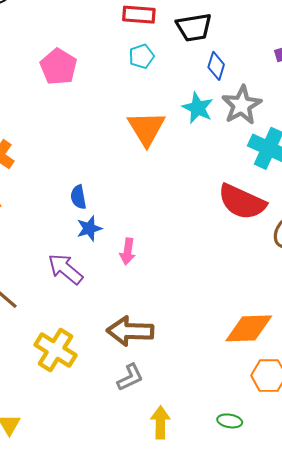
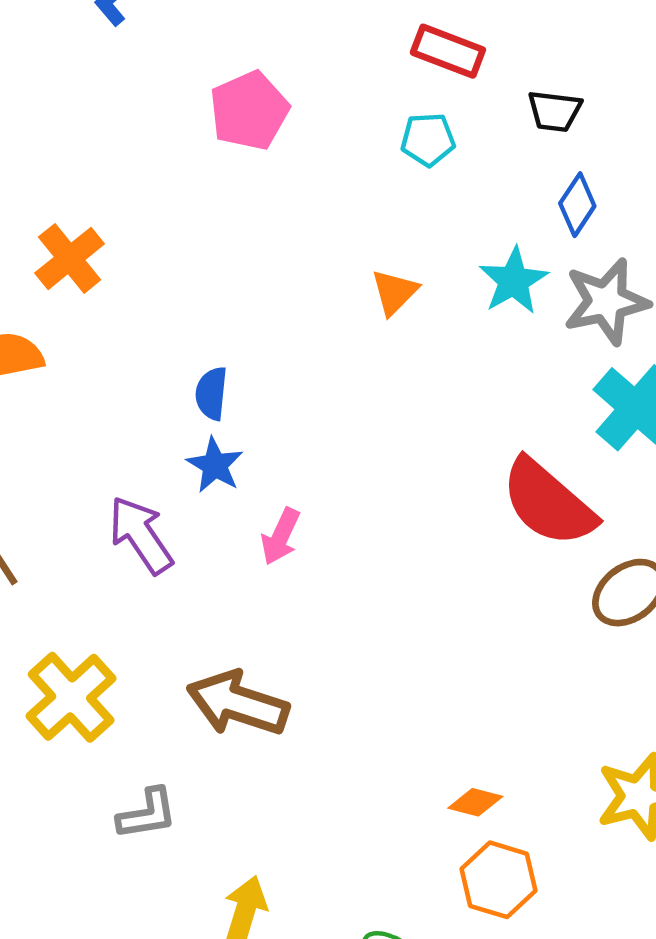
black trapezoid: (194, 27) -> (555, 111), size x0.7
orange triangle: (146, 128) -> (394, 292), size x0.6
blue star: (89, 228) -> (215, 465), turned 30
orange diamond: (249, 328) -> (475, 802), moved, size x0.5
gray L-shape: (130, 377) -> (147, 814), moved

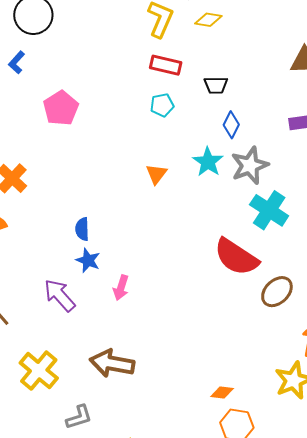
pink pentagon: (249, 111) -> (61, 108), moved

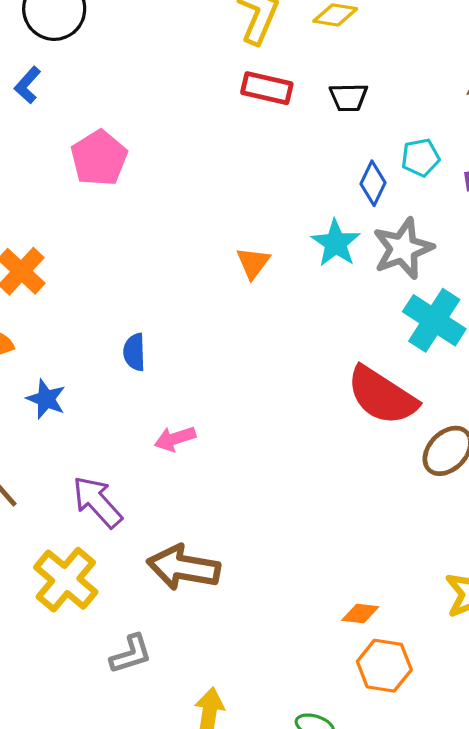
black trapezoid: (216, 85) -> (349, 97), moved
cyan pentagon: (162, 105) -> (420, 158), moved
blue star: (88, 260) -> (46, 399), moved
pink arrow: (121, 288) -> (175, 439), moved, turned 55
purple arrow: (60, 295) -> (97, 502), moved

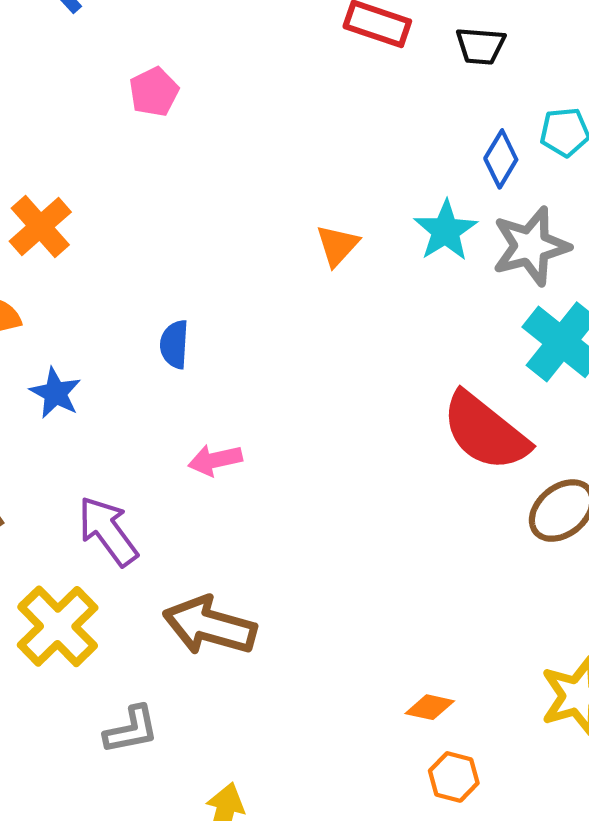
pink pentagon: (99, 158) -> (154, 92), size x0.7
orange hexagon: (384, 666) -> (454, 777), size x0.7

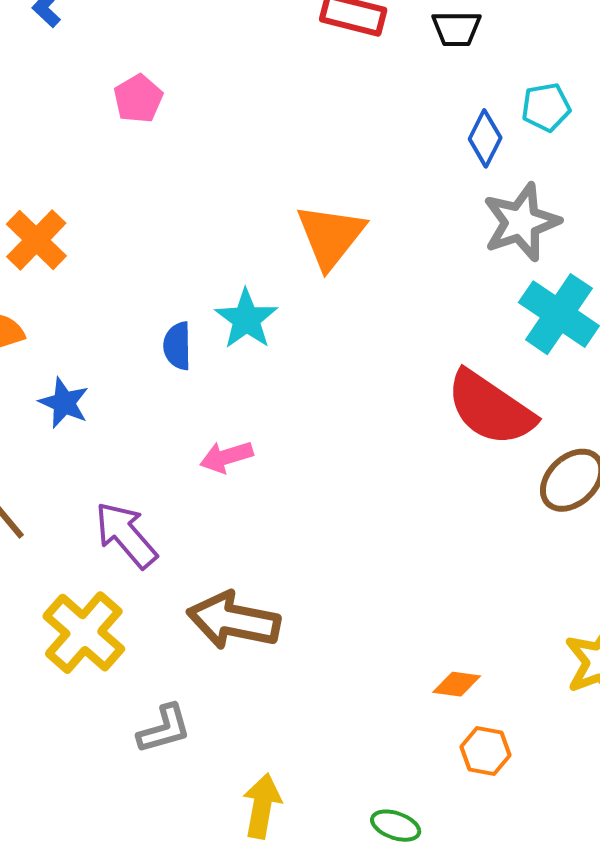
cyan star: (445, 231) -> (246, 319), moved
orange triangle: (337, 245) -> (331, 236), size x1.6

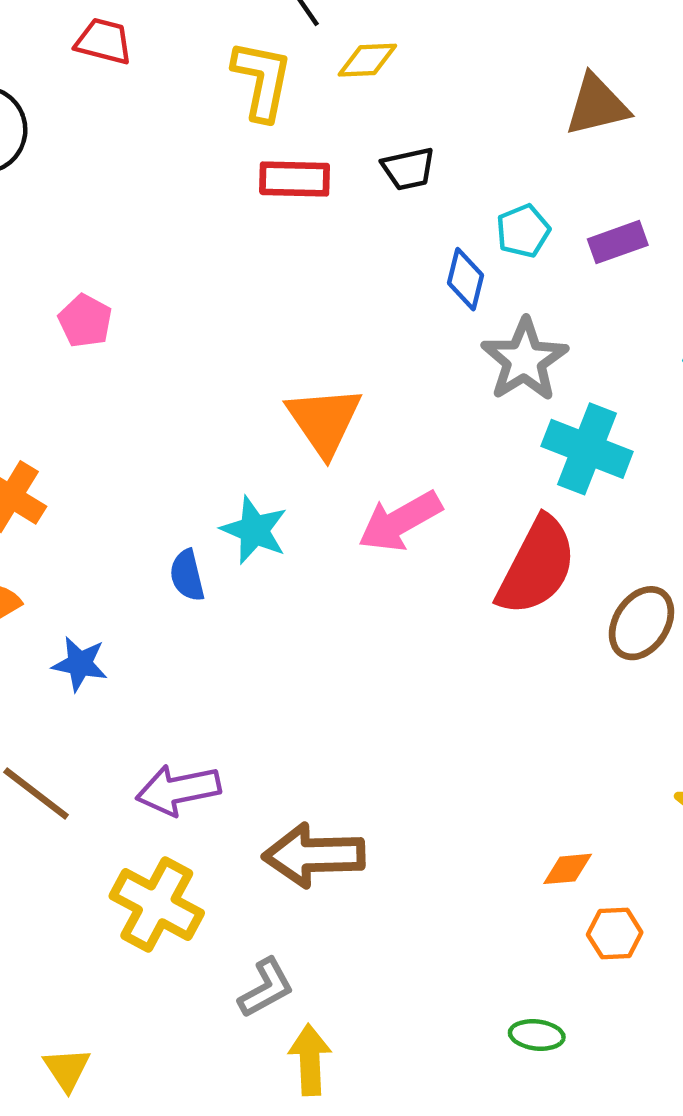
red semicircle: (490, 408) -> (537, 566), turned -84
pink arrow: (226, 457) -> (400, 521), moved, size x1.5
purple arrow: (126, 535) -> (178, 790), turned -48
yellow arrow: (262, 806) -> (310, 1060), moved

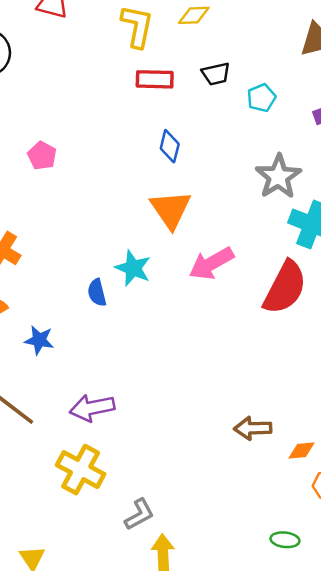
cyan pentagon: (523, 231) -> (261, 98), moved
blue diamond: (466, 279) -> (170, 146), moved
brown arrow: (314, 855) -> (253, 428), moved, size x0.7

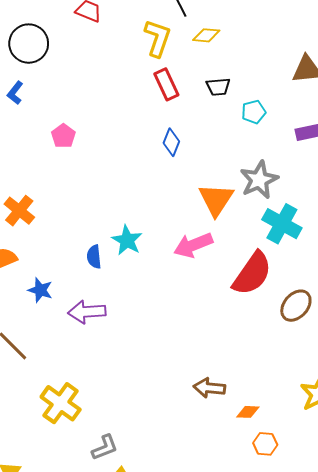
red rectangle: (155, 79) -> (166, 84), turned 56
orange triangle: (171, 209) -> (216, 200), moved
purple arrow: (92, 408) -> (87, 312), moved

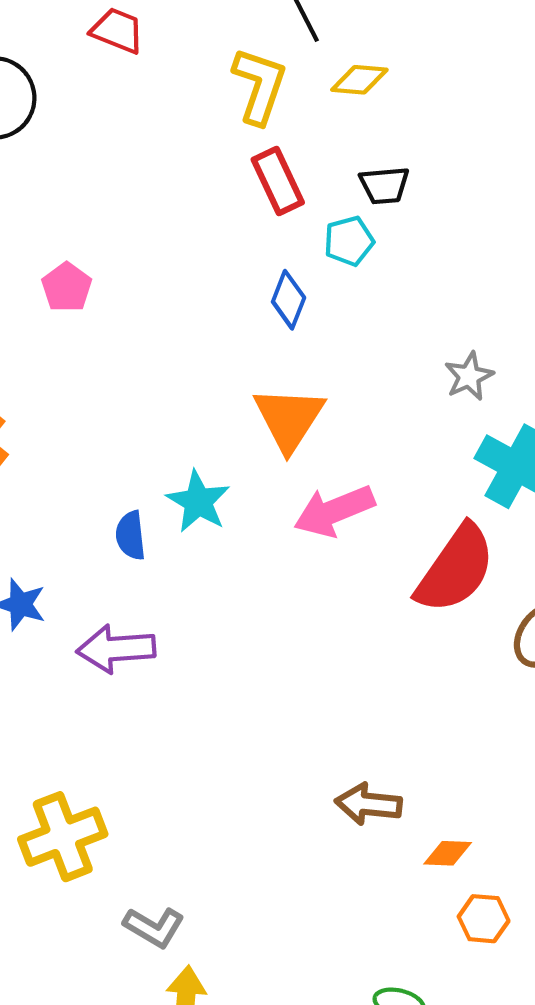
cyan pentagon: (254, 112) -> (349, 241), moved
gray star: (259, 180) -> (469, 376), size x0.6
orange triangle: (216, 200) -> (289, 419), moved
yellow cross: (61, 403) -> (63, 837), turned 33
gray L-shape: (105, 447) -> (154, 927), turned 52

